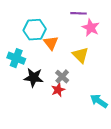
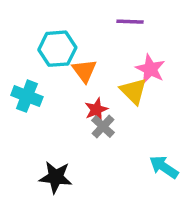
pink star: (91, 28) -> (150, 69), moved
black star: (34, 78) -> (56, 177), moved
red star: (58, 90) -> (96, 110), moved

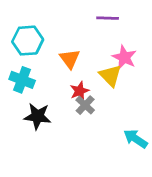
cyan hexagon: (57, 49) -> (28, 41), moved
black star: (56, 177) -> (37, 116), moved

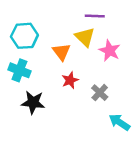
yellow triangle: (110, 76) -> (85, 37), moved
gray cross: (85, 105) -> (100, 93), moved

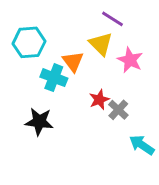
purple line: (95, 16) -> (112, 19), turned 30
cyan cross: (19, 70) -> (54, 78), moved
red star: (70, 80) -> (99, 100), moved

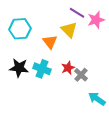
pink star: (130, 60) -> (96, 20), moved, turned 30
cyan cross: (54, 78) -> (42, 69), moved
black star: (39, 122) -> (19, 68), moved

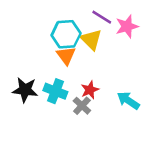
cyan hexagon: (20, 29) -> (66, 34), moved
gray cross: (81, 75) -> (82, 106), moved
cyan arrow: (97, 99) -> (128, 100), moved

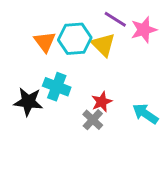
orange triangle: (66, 55) -> (45, 42), moved
cyan cross: (55, 91) -> (57, 87), moved

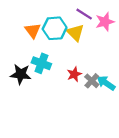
gray cross: (93, 120) -> (92, 81), moved

